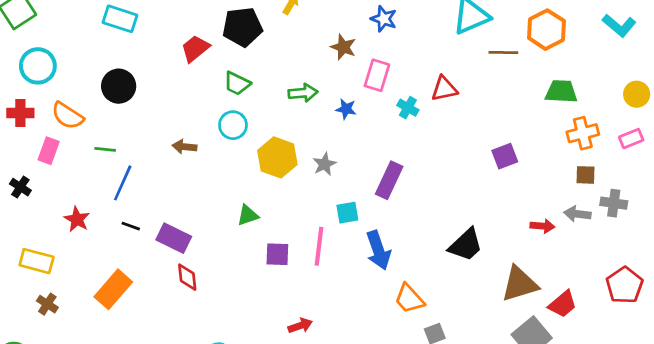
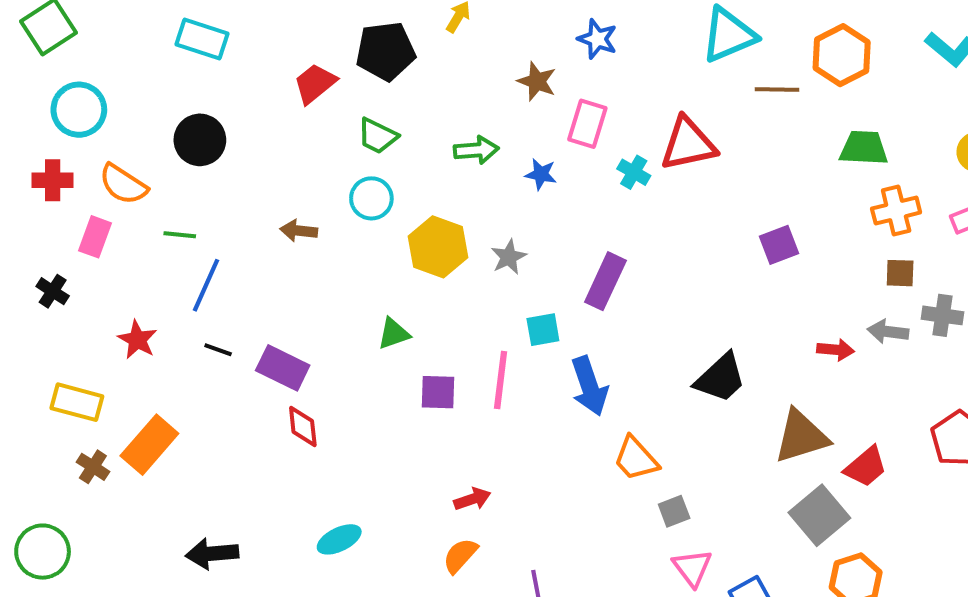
red triangle: (444, 89) -> (688, 144), size x1.4
orange rectangle: (113, 289) -> (149, 445), moved

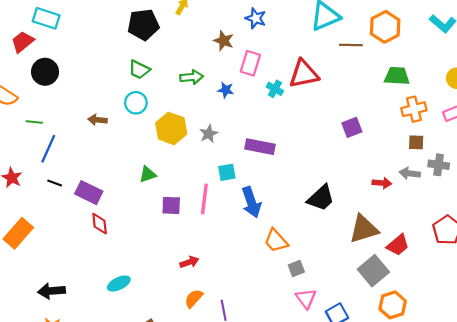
red trapezoid: (315, 83) -> (23, 42), moved
purple rectangle: (605, 281) -> (260, 147), turned 76
orange semicircle: (460, 556) -> (194, 298), moved

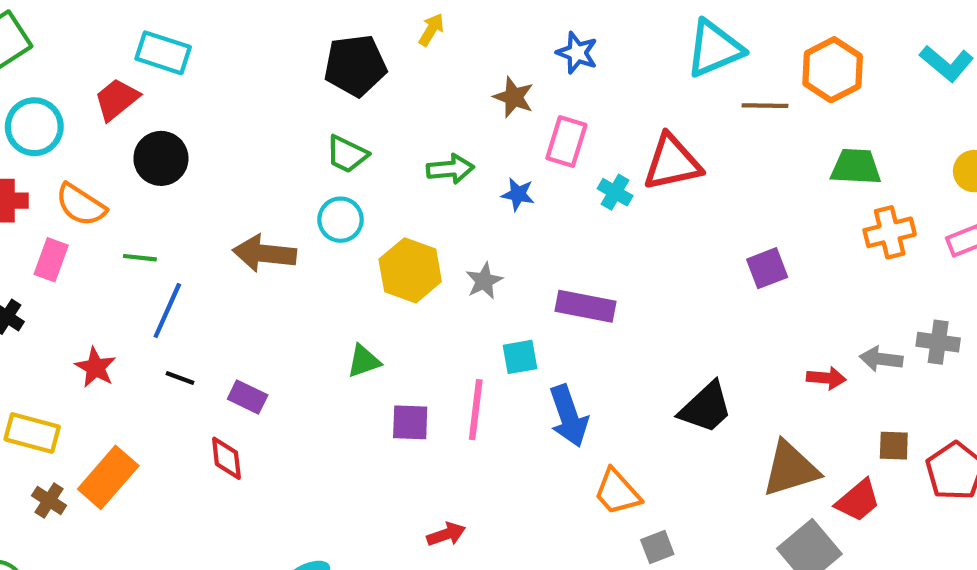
brown arrow: (97, 120) -> (264, 253), size x1.6
brown square: (416, 142) -> (894, 446), moved
purple rectangle: (89, 193) -> (248, 397), size x0.7
red diamond: (100, 224) -> (226, 458), moved

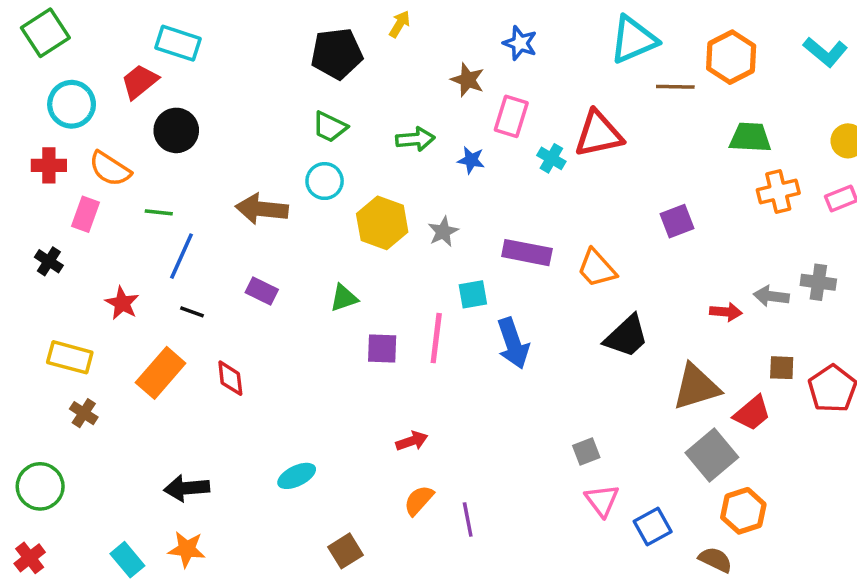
purple rectangle: (248, 397) -> (262, 291), moved
orange rectangle: (108, 477) -> (161, 373), moved
orange trapezoid: (617, 492) -> (597, 268), moved

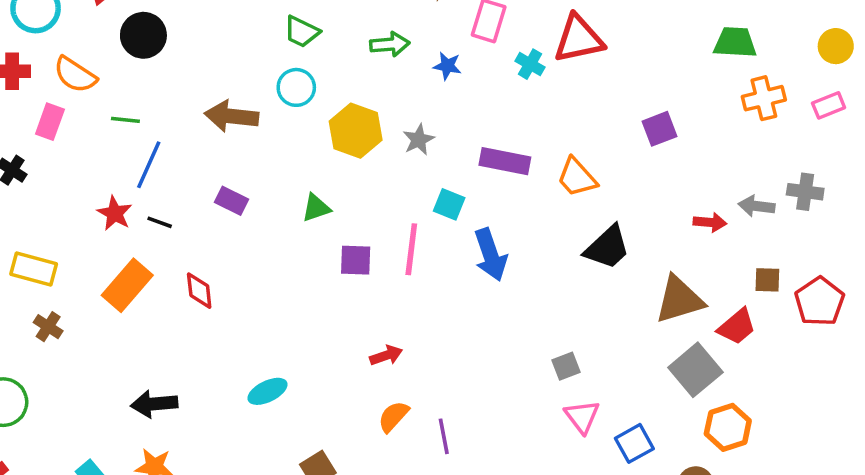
cyan square: (473, 294) -> (449, 204), turned 32
red star: (122, 303) -> (115, 213), moved

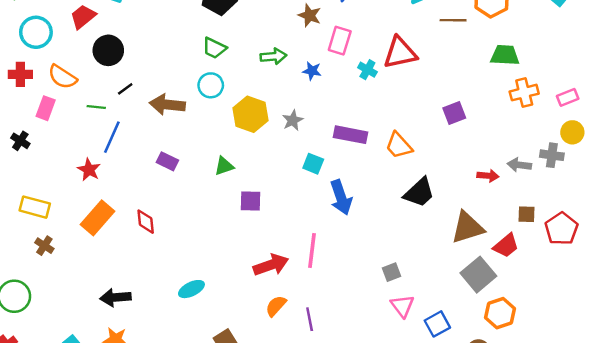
yellow circle: (836, 46) -> (572, 132), moved
black line: (160, 222) -> (125, 89), moved, turned -56
pink line: (411, 249) -> (312, 250), moved
red arrow: (386, 355) -> (271, 265), size x1.6

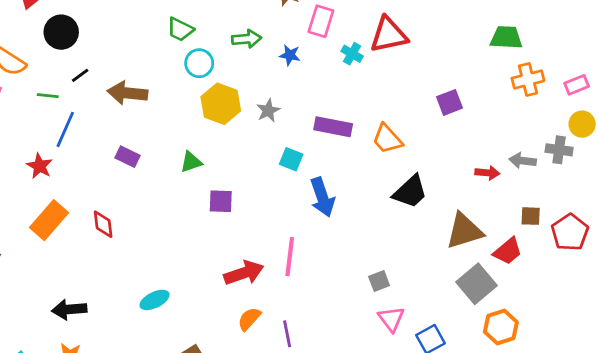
cyan circle: (211, 85) -> (199, 63), moved

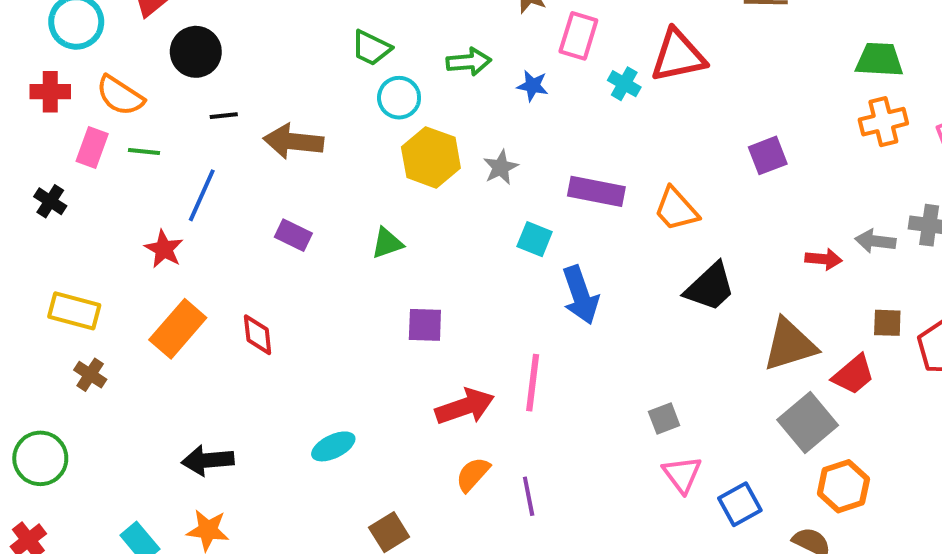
green trapezoid: (506, 37) -> (879, 60), moved
black line: (80, 75) -> (224, 116), turned 30
green line: (48, 96) -> (144, 151), moved
purple square: (221, 201) -> (425, 325), moved

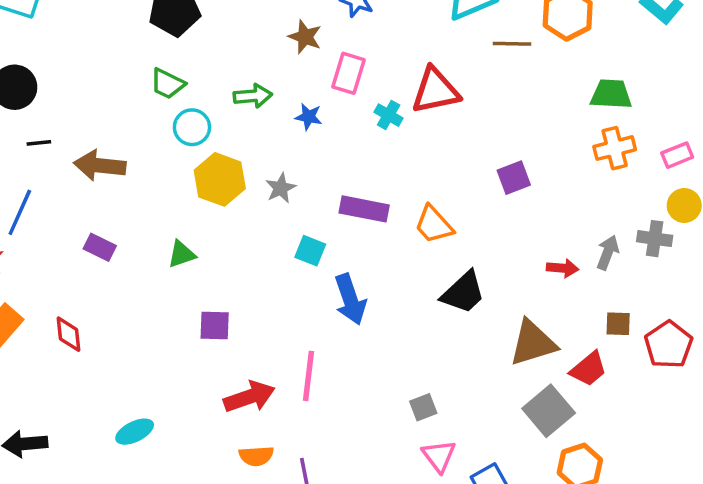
gray arrow: (875, 241) -> (608, 252), turned 104
orange semicircle: (473, 474) -> (256, 456), turned -136

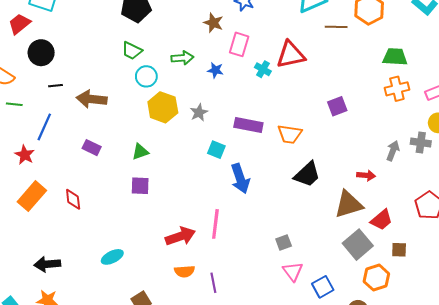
orange trapezoid: (434, 225) -> (290, 134), turned -40
red arrow: (562, 268) -> (366, 175), moved
brown square: (618, 324) -> (399, 250), moved
purple square: (215, 326) -> (140, 186), moved

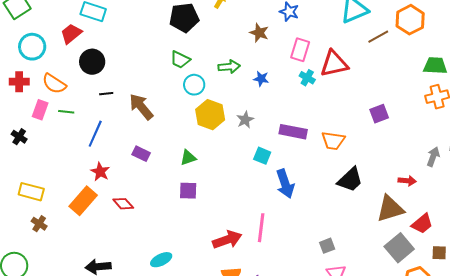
brown line: (336, 27) -> (378, 37), turned -30
pink rectangle: (239, 44) -> (300, 50), moved
brown arrow: (92, 99) -> (141, 107), turned 44
red star: (25, 155) -> (100, 172), moved
red diamond: (73, 199) -> (123, 204), turned -35

